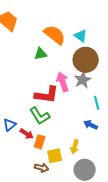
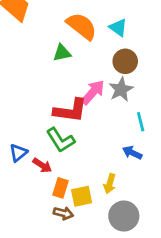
brown circle: (86, 60) -> (125, 61), size x0.7
pink arrow: (63, 82) -> (93, 92), turned 60
orange rectangle: (40, 142) -> (61, 188), moved

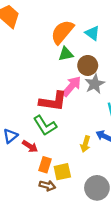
orange semicircle: (82, 26) -> (62, 32), turned -88
green triangle: (62, 53) -> (66, 54), moved
brown circle: (125, 61) -> (88, 65), moved
yellow arrow: (110, 184) -> (85, 144), moved

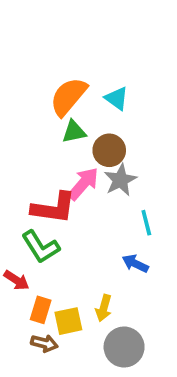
yellow arrow: (85, 144) -> (104, 308), moved

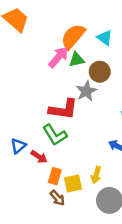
gray star: (120, 180) -> (86, 91), moved
pink arrow: (83, 184) -> (58, 57), moved
brown arrow: (44, 343) -> (57, 198), turned 35

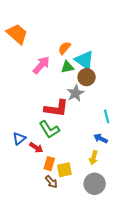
orange semicircle: (73, 36) -> (64, 48), size x0.6
cyan triangle: (105, 38) -> (84, 60), moved, size x1.5
pink arrow: (58, 57) -> (41, 65), moved
yellow arrow: (96, 175) -> (94, 158), moved

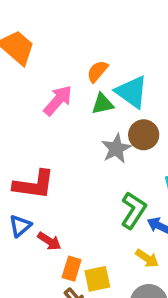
brown circle: (87, 77) -> (144, 135), moved
red L-shape: (56, 108) -> (34, 185), moved
green L-shape: (49, 129) -> (133, 210), moved, turned -115
yellow arrow: (94, 158) -> (147, 258), turned -72

